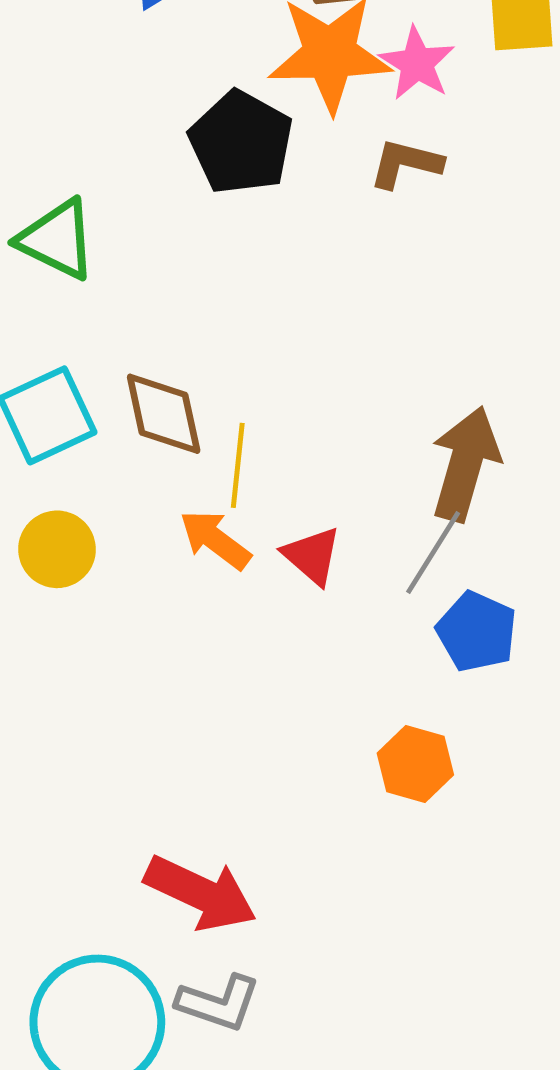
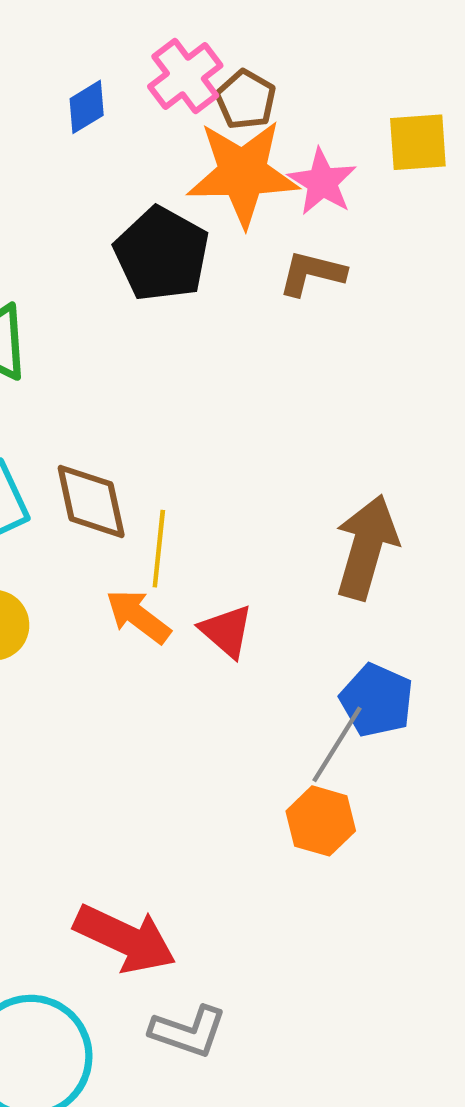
gray line: (433, 553) -> (337, 744), moved
gray L-shape: (218, 1003) -> (188, 1031), moved

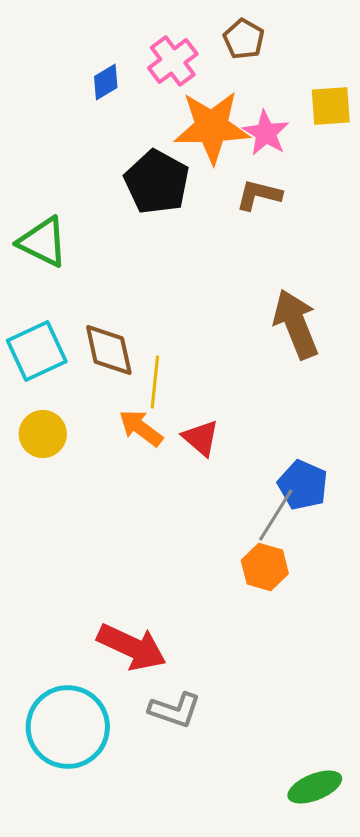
brown pentagon: (246, 100) -> (244, 39), moved
brown arrow: (366, 547) -> (296, 324), moved, turned -38

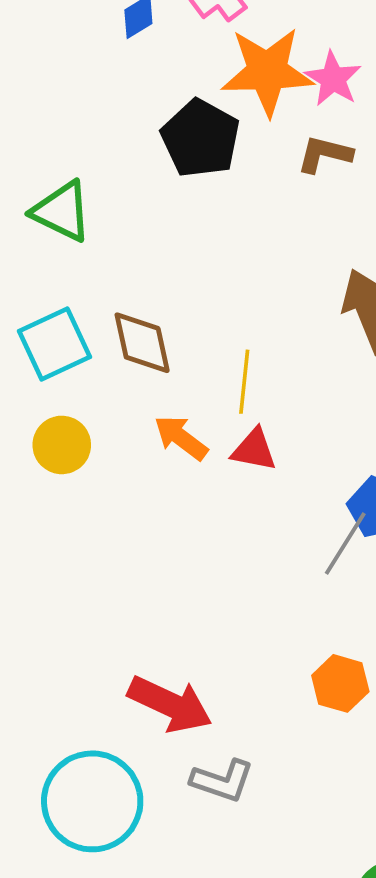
yellow line: (155, 382) -> (244, 382), moved
red triangle: (201, 438) -> (254, 450), turned -30
orange hexagon: (265, 567) -> (340, 683), moved

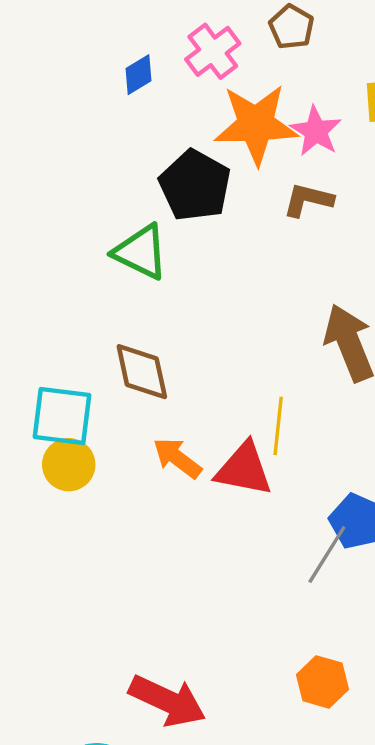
green triangle: (62, 211) -> (141, 252), moved
cyan square: (54, 344) -> (62, 416), moved, turned 32
yellow line: (244, 382) -> (278, 426), moved
red triangle: (254, 450) -> (244, 469), size x1.4

